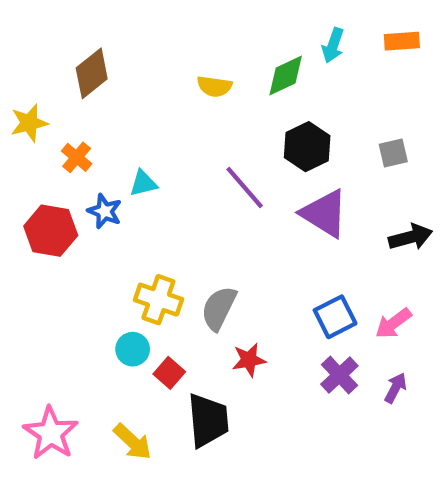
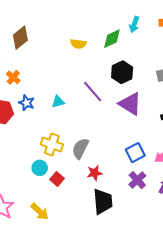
cyan triangle: (143, 183) -> (58, 102), moved
black trapezoid: (208, 420) -> (103, 201), moved

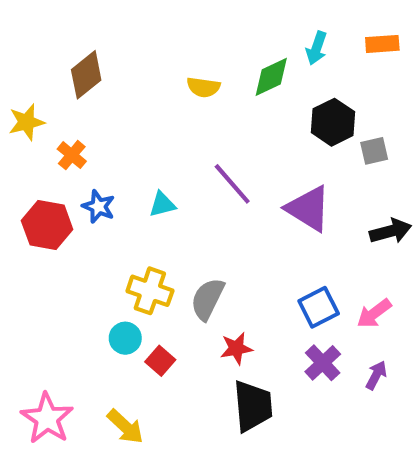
black hexagon: (122, 72) -> (333, 122), moved

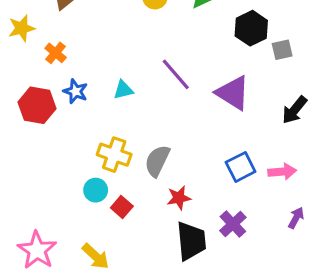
black arrow: (391, 231) -> (294, 110), turned 144
pink arrow: (374, 313) -> (282, 172), turned -148
purple cross: (323, 363) -> (233, 224), moved
purple arrow: (376, 375) -> (296, 218), moved

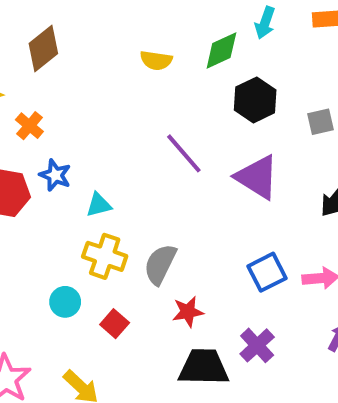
black hexagon: (251, 28) -> (255, 100), moved
cyan triangle: (123, 90) -> (99, 205), moved
cyan circle: (96, 190) -> (65, 302), moved
black trapezoid: (191, 241) -> (204, 367), turned -84

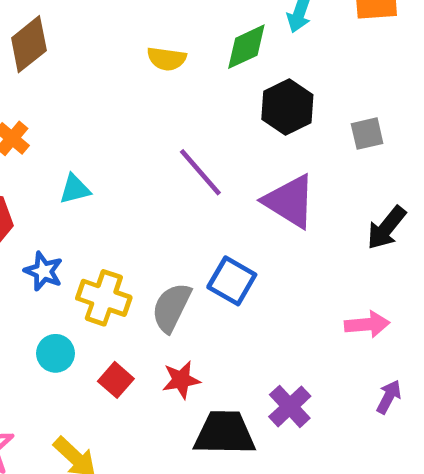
blue star: (55, 175) -> (43, 271), moved
cyan triangle: (99, 205) -> (75, 189), moved
blue square: (267, 272) -> (232, 281), moved, turned -33
red star: (188, 312) -> (181, 380), moved

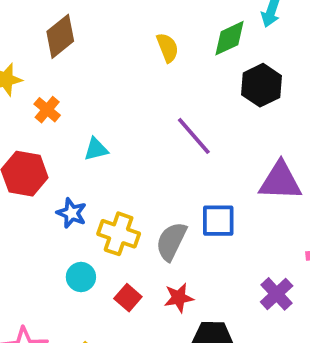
yellow semicircle: (167, 59) -> (167, 48), turned -120
purple triangle: (290, 201) -> (280, 181), moved, turned -30
blue square: (232, 281) -> (218, 221), turned -30
purple cross: (290, 406) -> (277, 294), moved

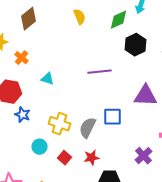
yellow semicircle: (167, 48) -> (80, 17), moved
purple line: (194, 136) -> (100, 72), turned -55
cyan triangle: (96, 149) -> (48, 79), turned 32
blue star: (72, 213) -> (22, 115), moved

